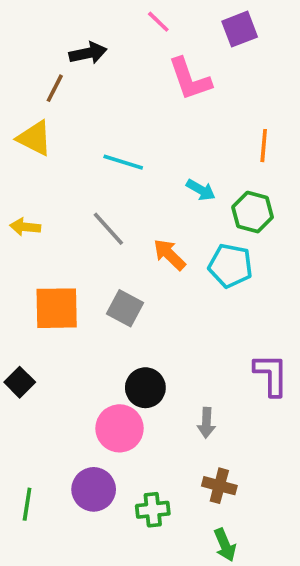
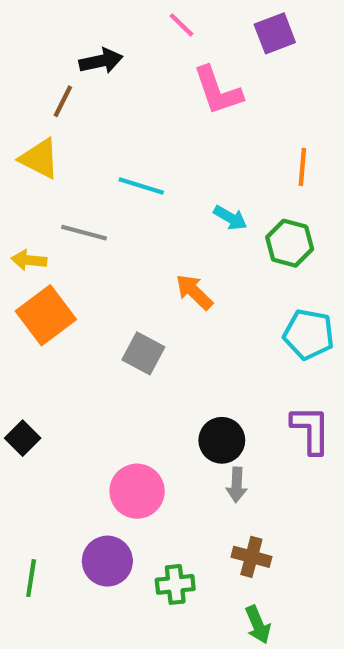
gray line: (108, 229) -> (84, 233), moved, turned -33
cyan pentagon: (230, 266) -> (309, 334), moved
orange square: (57, 308) -> (46, 315), moved, turned -36
black circle: (145, 388) -> (222, 440), moved

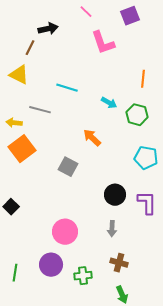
black circle: (222, 440) -> (115, 195), moved

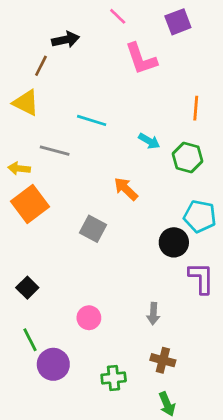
black circle: (115, 195) -> (174, 242), moved
black square: (11, 207) -> (27, 288), moved
pink circle: (65, 232) -> (89, 318), size x0.7
purple circle: (51, 265) -> (53, 364), moved
green line: (15, 273) -> (30, 340), moved, turned -36

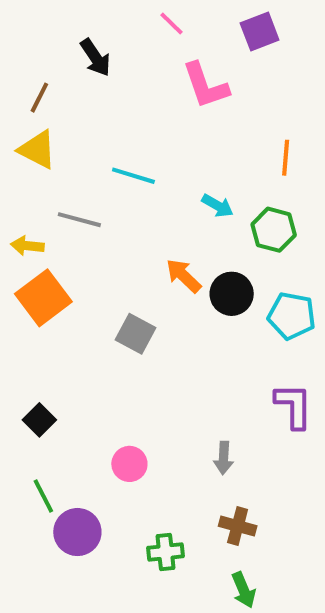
black arrow: (66, 40) -> (95, 58), turned 68
brown line: (41, 66) -> (39, 98), moved
black circle: (174, 242) -> (232, 294), moved

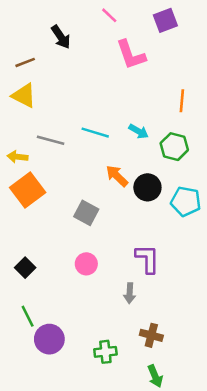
brown line: (39, 98) -> (25, 62), turned 42
cyan line: (133, 176) -> (95, 133), moved
purple L-shape: (294, 406) -> (147, 259), moved
gray arrow: (224, 458) -> (130, 293), moved
pink circle: (129, 464) -> (86, 264), moved

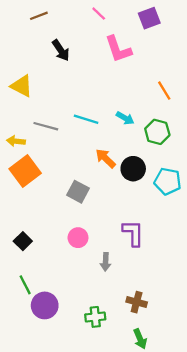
black arrow: (61, 37) -> (61, 50), moved
brown line: (25, 62) -> (39, 16), moved
orange line: (182, 101) -> (164, 91), turned -36
gray arrow: (130, 293) -> (106, 262), moved

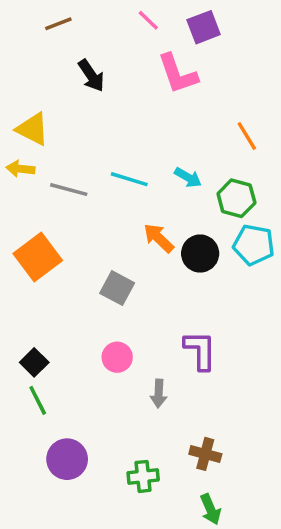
purple square: (149, 18) -> (204, 27), moved
yellow arrow: (16, 141) -> (20, 169), moved
cyan pentagon: (168, 181) -> (254, 245), moved
green line: (25, 285) -> (38, 400), moved

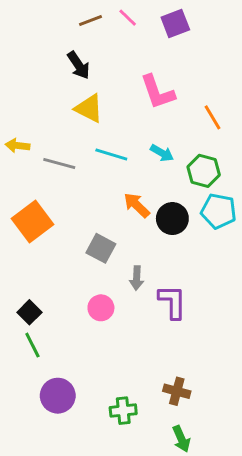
brown line: (58, 24) -> (90, 21), moved
pink L-shape: (178, 74) -> (157, 92), moved
yellow triangle: (32, 129) -> (89, 108), moved
gray arrow: (159, 393) -> (137, 278), moved

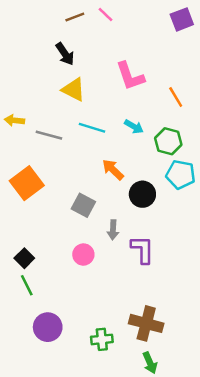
purple square: (175, 24) -> (182, 19), moved
black circle: (172, 219) -> (142, 194), moved
brown cross: (177, 391) -> (146, 323), size x1.5

